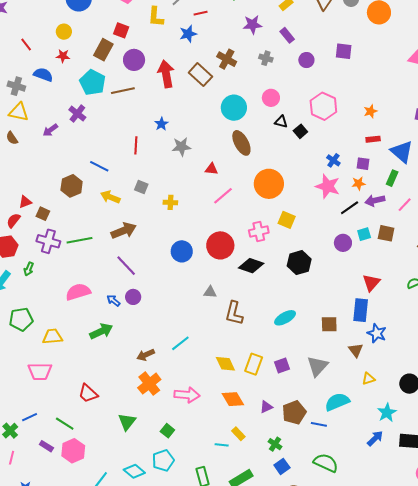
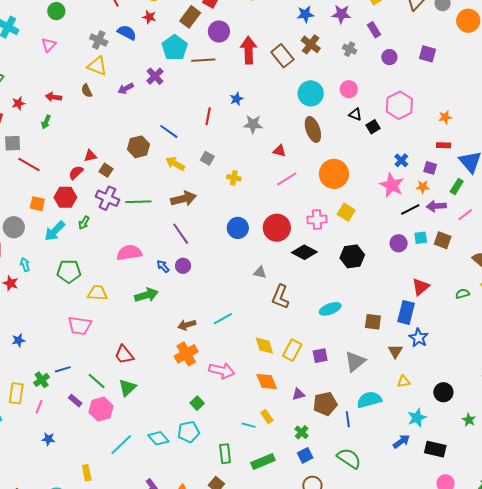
blue star: (188, 34) -> (305, 14), moved
green triangle: (127, 422) -> (127, 388), moved
blue line: (319, 424) -> (348, 419), turned 63

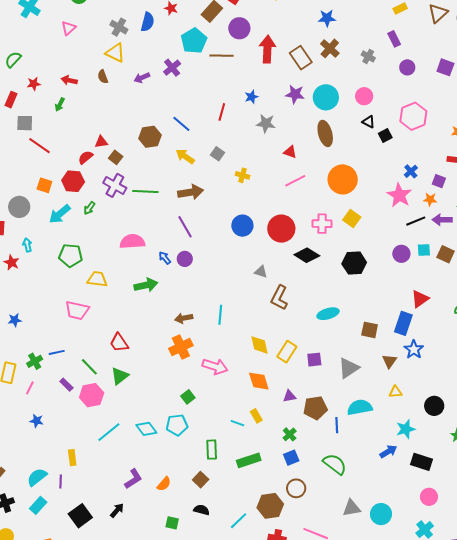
purple star: (341, 14) -> (295, 94), moved
blue semicircle: (127, 33) -> (148, 22), turned 72
cyan line: (223, 319) -> (220, 315), turned -60

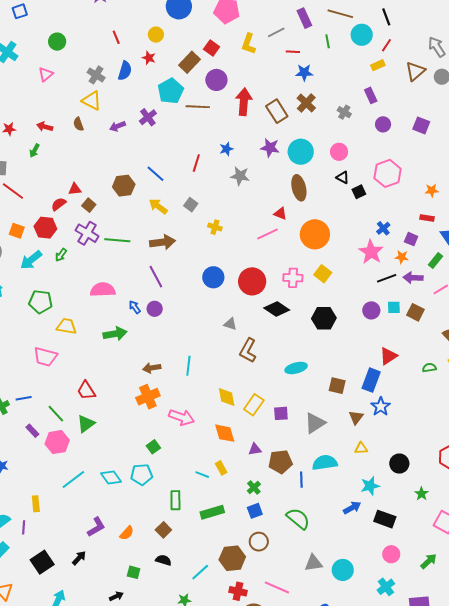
red triangle: (290, 152) -> (280, 214), moved

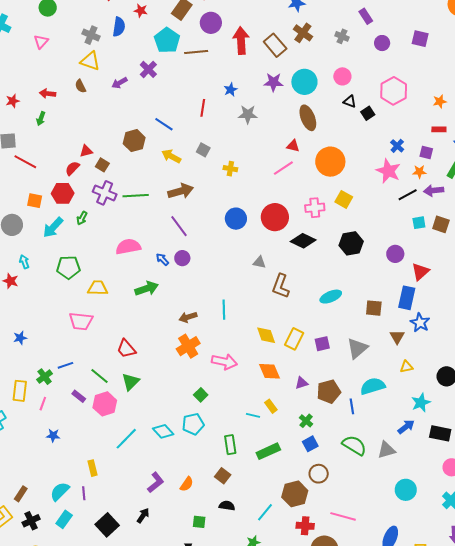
purple circle: (371, 310) -> (395, 254), moved
gray triangle: (313, 563) -> (386, 450), moved

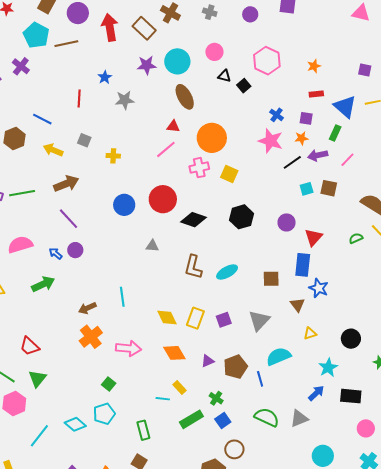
pink cross: (315, 208) -> (199, 168), moved
brown L-shape: (281, 286) -> (193, 267), moved
green rectangle: (268, 451) -> (191, 419), moved

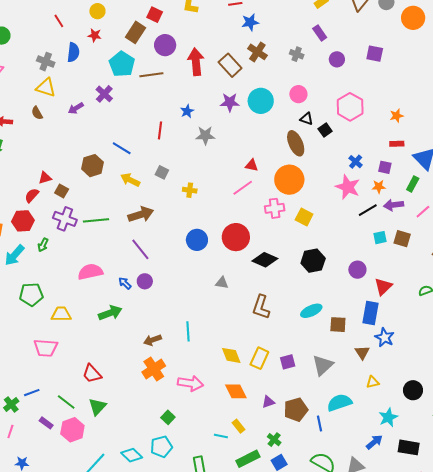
brown ellipse: (185, 97) -> (296, 143), moved
cyan ellipse: (227, 272) -> (311, 311), moved

